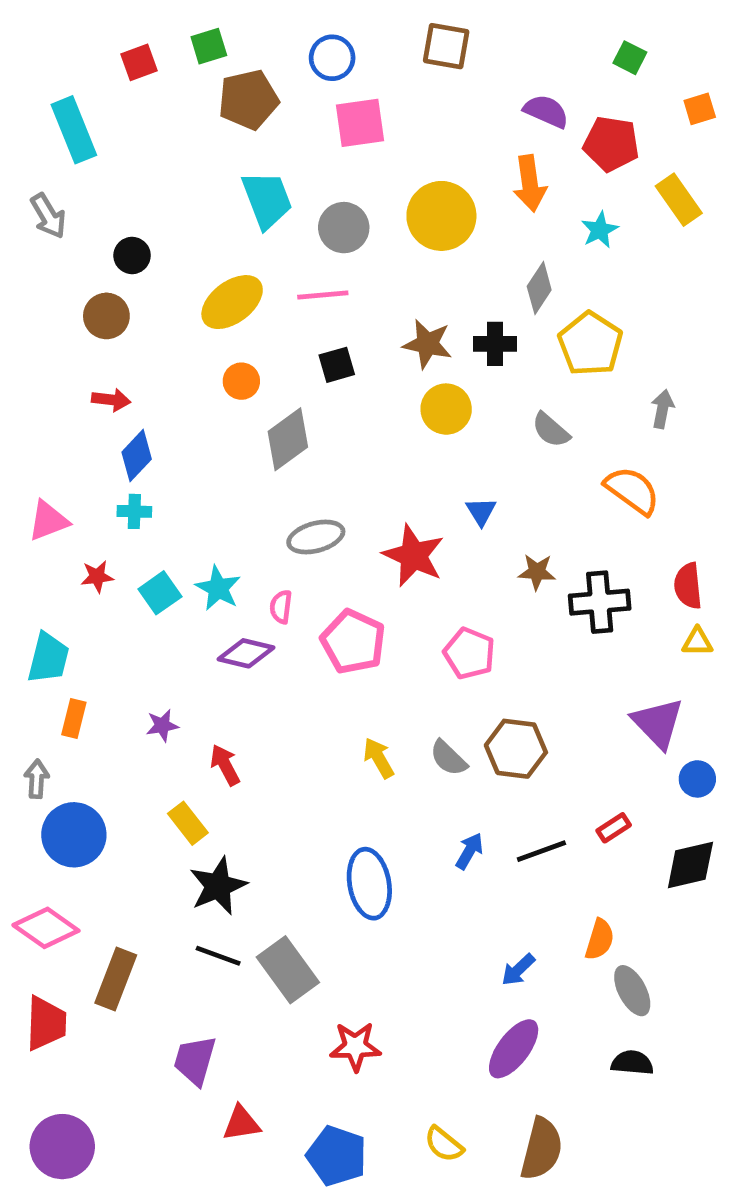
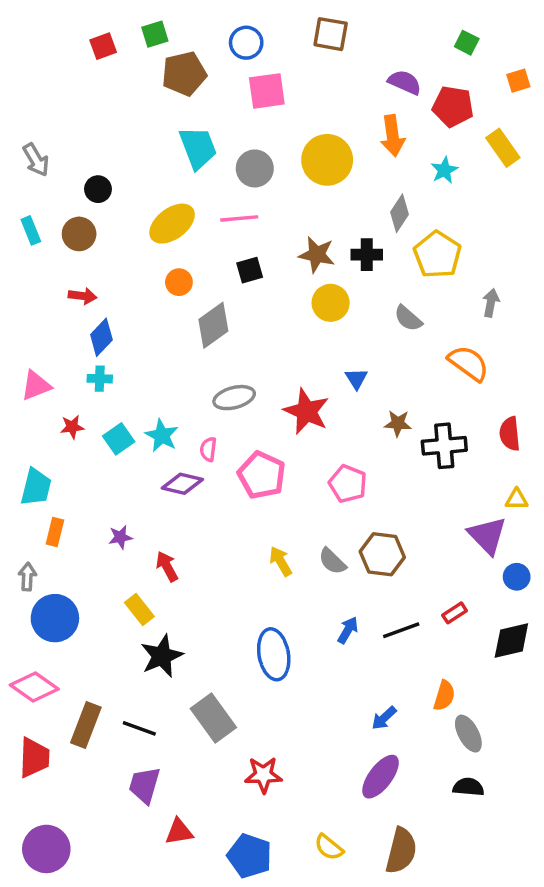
cyan rectangle: (74, 130) -> (31, 230), moved, size x0.6
yellow triangle: (697, 642) -> (517, 499), moved
black line: (218, 956) -> (139, 728), moved

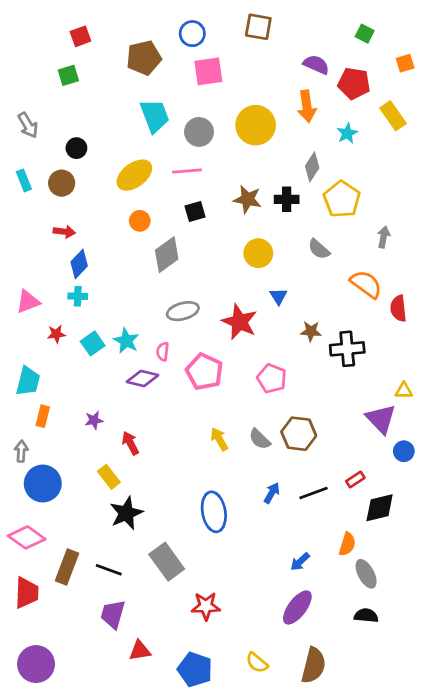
green square: (155, 34) -> (68, 75), moved
yellow circle: (331, 303) -> (258, 253), moved
red semicircle: (510, 434) -> (398, 308), moved
black diamond: (511, 641) -> (380, 508), moved

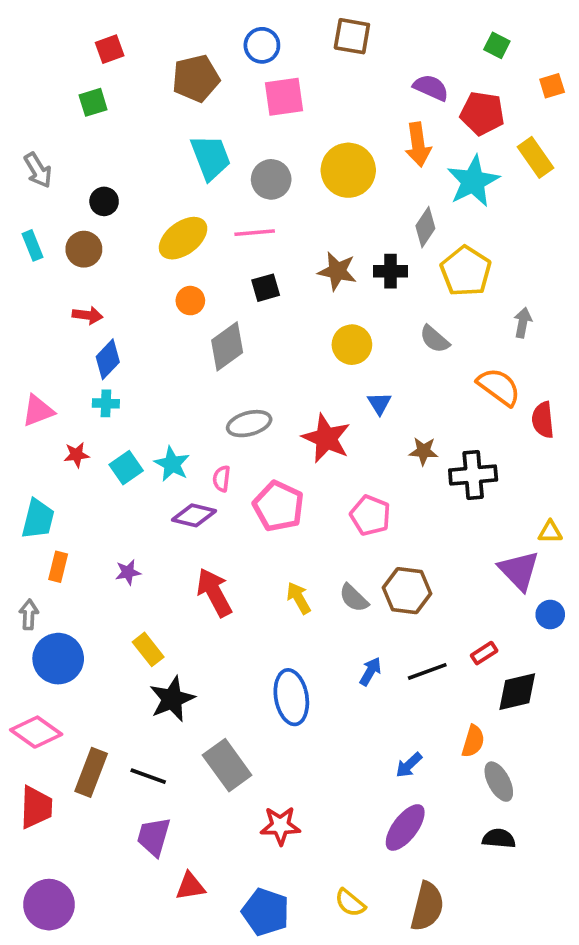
cyan star: (347, 133) -> (473, 181), size x1.8
red arrow: (130, 443) -> (214, 592), moved, size x1.5

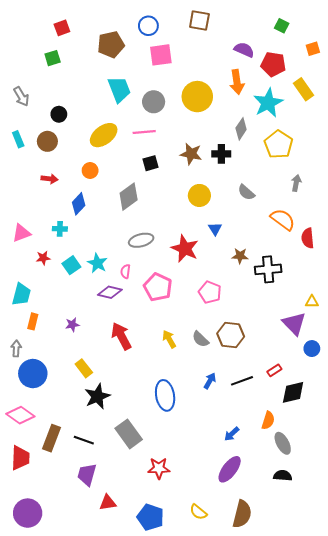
yellow pentagon: (466, 271) -> (279, 144), moved
orange circle: (190, 301) -> (90, 170), moved
blue diamond: (108, 359) -> (79, 204), moved

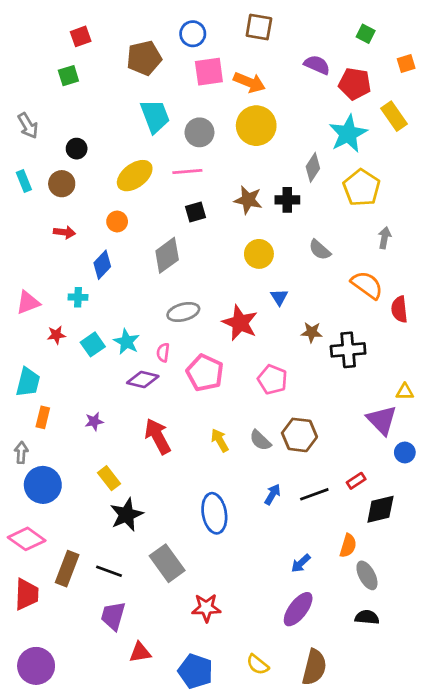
orange arrow: (237, 82) -> (249, 82), moved, turned -60

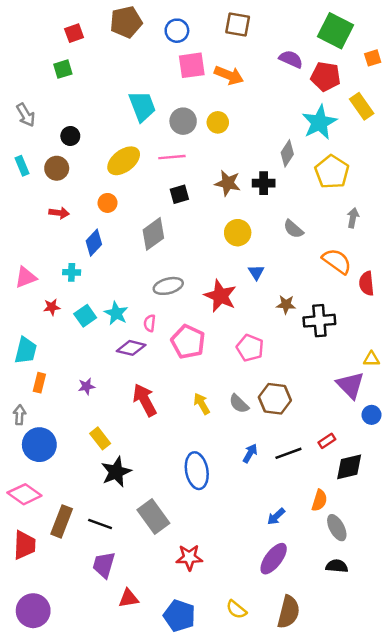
green square: (366, 34) -> (336, 31), size x2.0
brown pentagon: (144, 58) -> (126, 22), moved
yellow circle: (256, 126) -> (218, 122), moved, size x0.6

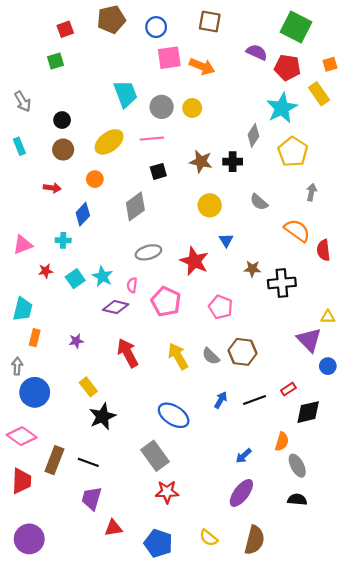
orange square: (373, 58) -> (330, 64), moved
brown circle: (57, 168) -> (63, 150), moved
yellow arrow: (202, 404) -> (178, 356), size x1.4
blue ellipse: (197, 471) -> (174, 415), turned -48
gray rectangle: (153, 516) -> (155, 456), moved

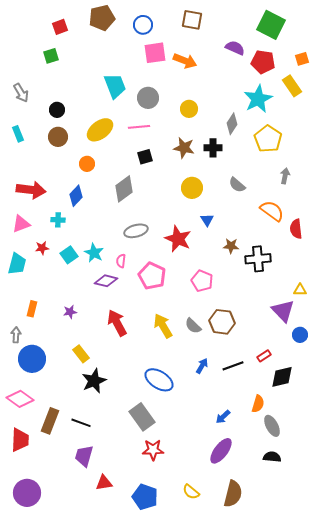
yellow circle: (192, 108) -> (189, 109), moved
red arrow: (52, 188) -> (31, 190), moved, size x1.8
cyan trapezoid: (23, 309) -> (17, 264), moved

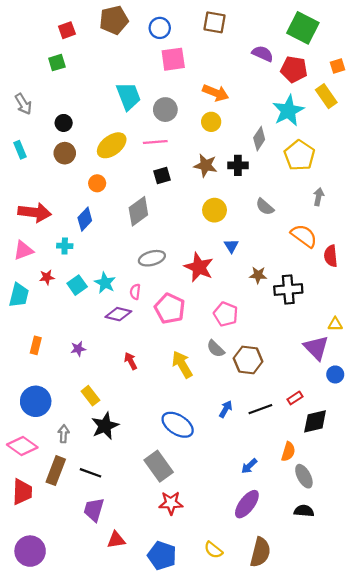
orange arrow: (185, 61) -> (216, 93), moved
red arrow: (117, 323) -> (131, 361), size x0.6
gray semicircle: (193, 326) -> (216, 349), moved
gray arrow: (16, 335) -> (64, 434), moved

